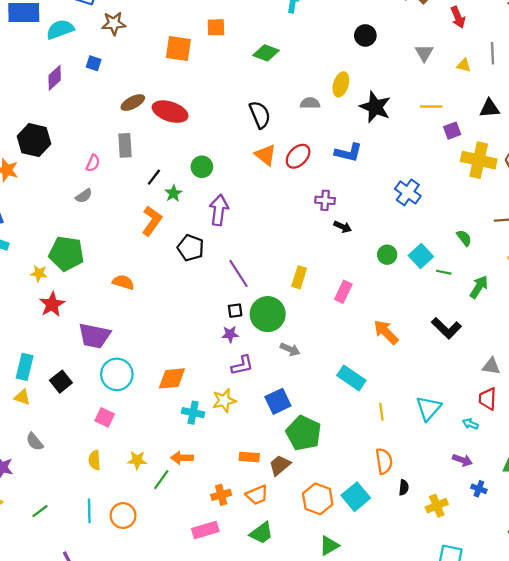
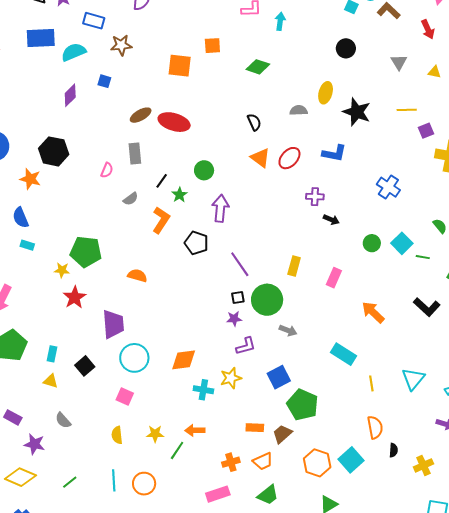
black semicircle: (260, 115) -> (254, 122), size x0.7
gray semicircle: (84, 196) -> (131, 199), moved
purple trapezoid: (94, 336) -> (113, 324), turned -104
cyan rectangle: (25, 367) -> (52, 354), size x0.7

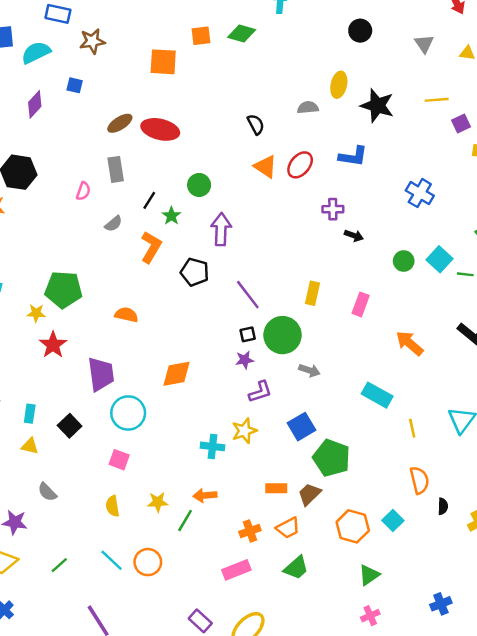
green diamond: (258, 67) -> (242, 34), moved
orange diamond: (184, 360) -> (176, 374), moved
cyan square: (351, 460) -> (393, 521), size x0.7
cyan line: (114, 480) -> (112, 560), turned -40

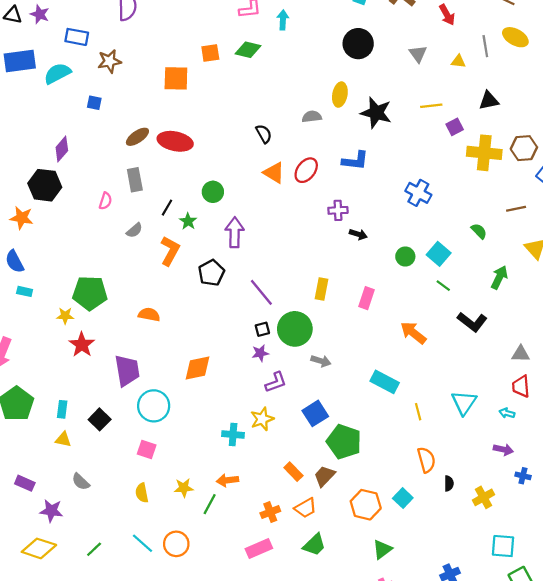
black circle: (360, 31) -> (358, 44), size x1.4
purple diamond: (35, 104) -> (62, 149), moved
black pentagon: (195, 272) -> (211, 273), turned 30
green line: (465, 274) -> (443, 286), moved, turned 32
orange rectangle: (276, 488) -> (293, 472), turned 48

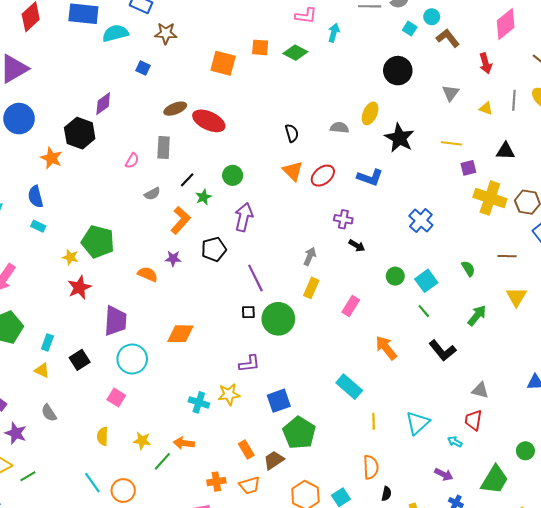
purple star: (260, 353) -> (173, 259), moved
gray arrow: (321, 361) -> (310, 256), moved, turned -96
green line: (94, 549) -> (28, 476), moved

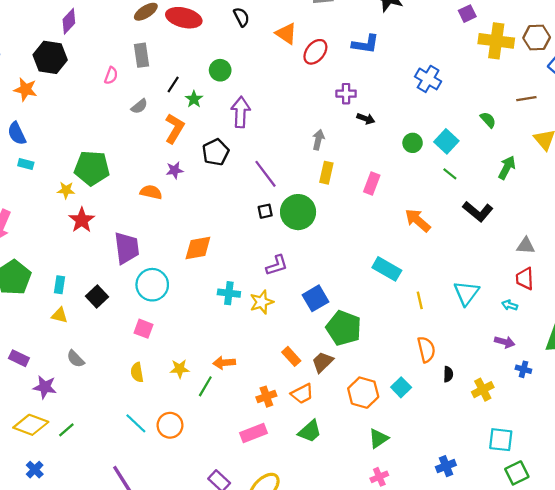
black semicircle: (292, 133) -> (241, 17), moved
orange triangle: (293, 171) -> (286, 34), moved
cyan cross: (199, 402) -> (229, 293), moved

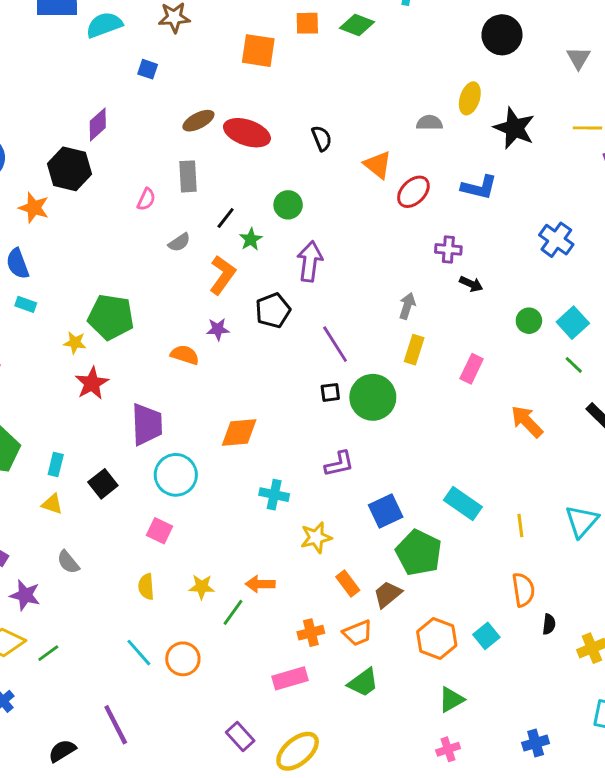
cyan rectangle: (387, 269) -> (463, 503), moved
yellow star: (262, 302) -> (316, 537), moved

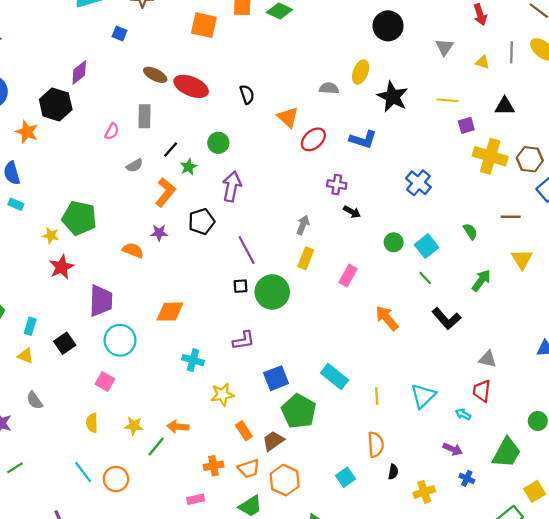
brown ellipse: (198, 121) -> (155, 75), turned 50
orange hexagon: (437, 638) -> (285, 480), moved
pink rectangle: (290, 678) -> (196, 499), size x0.7

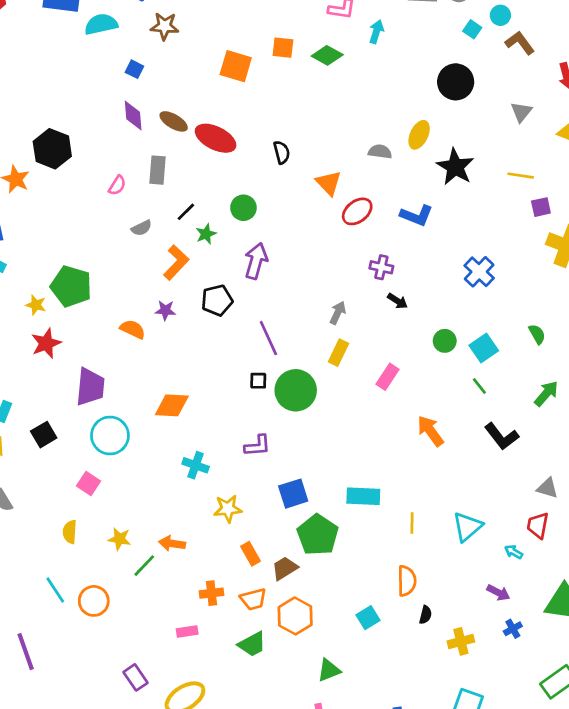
purple diamond: (79, 72) -> (133, 116), moved, turned -60
cyan rectangle: (335, 376) -> (363, 496), turned -40
blue cross: (467, 478) -> (513, 629), turned 32

